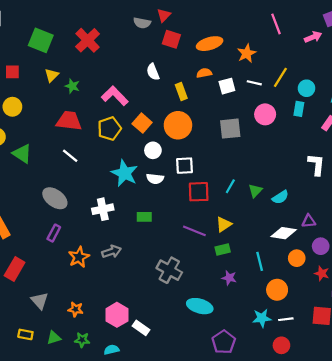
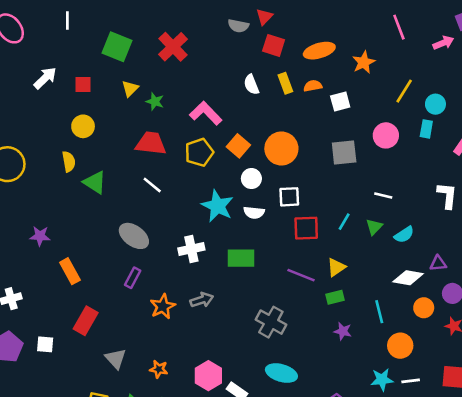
white line: (254, 83) -> (383, 195), moved
yellow rectangle: (181, 92) -> (285, 83), moved
green rectangle: (144, 217) -> (241, 258), size x1.5
cyan ellipse: (200, 306) -> (281, 373), moved

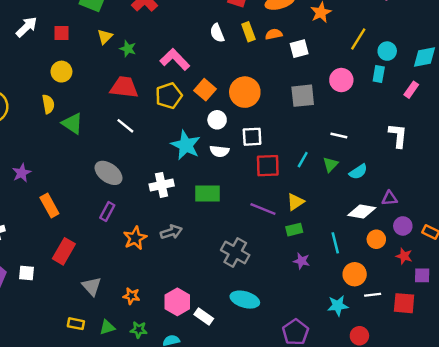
purple star: (40, 236) -> (22, 173), turned -30
white line: (411, 381) -> (373, 295), moved

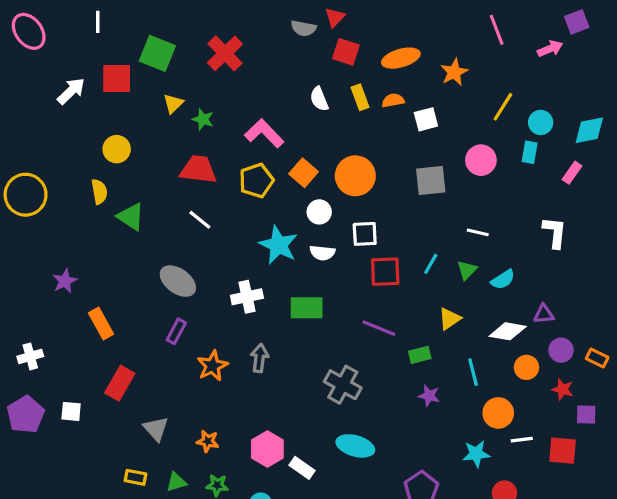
red square: (61, 33) -> (117, 78), moved, size x1.5
yellow triangle: (295, 202) -> (450, 319), moved
gray arrow: (171, 232) -> (260, 358), turned -65

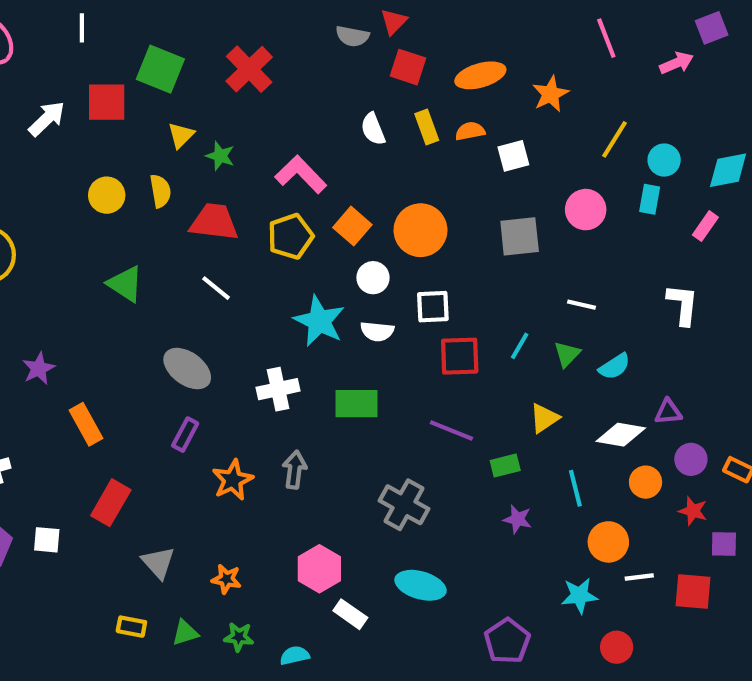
yellow semicircle: (99, 192) -> (160, 191), moved
pink hexagon: (267, 449) -> (319, 569), moved

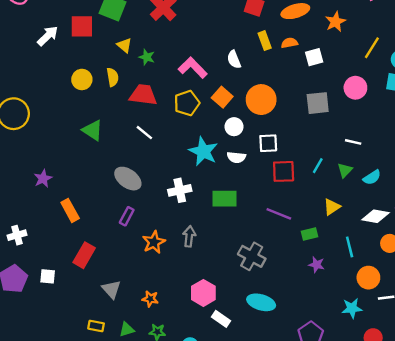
white semicircle: (373, 129) -> (234, 59), moved
yellow triangle: (181, 135) -> (124, 45), turned -35

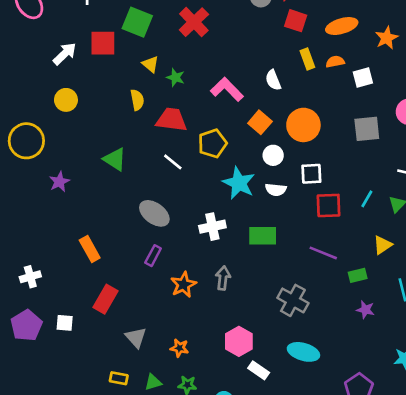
yellow circle: (82, 79) -> (66, 100), moved
yellow pentagon: (187, 103) -> (212, 143), moved
purple star: (43, 179) -> (59, 182), moved

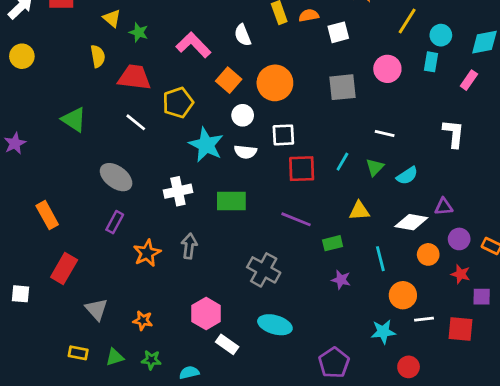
yellow triangle: (383, 245) -> (359, 211), turned 30

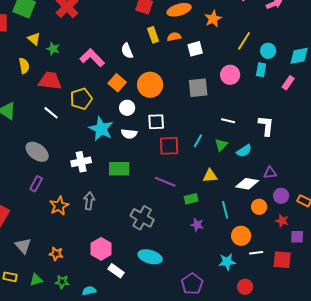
white L-shape: (454, 134) -> (266, 126), moved

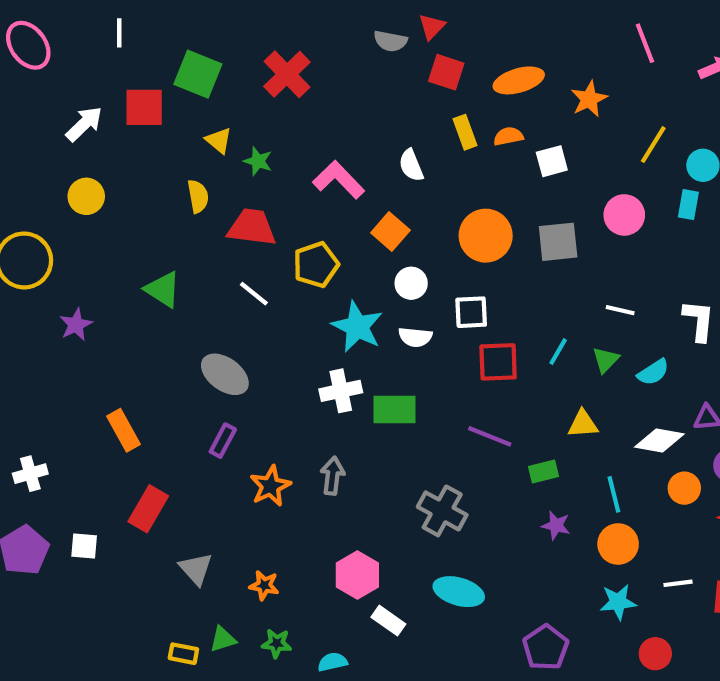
orange circle: (150, 85) -> (486, 236), moved
white cross: (81, 162) -> (341, 391), moved
orange circle: (241, 236) -> (618, 544), moved
yellow rectangle: (10, 277) -> (183, 654), moved

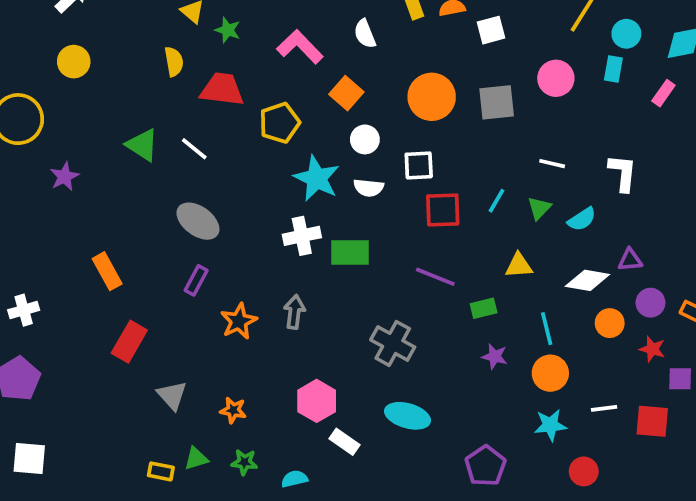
white line: (254, 294) -> (194, 149), moved
white square: (84, 546) -> (29, 458), moved, size x1.4

